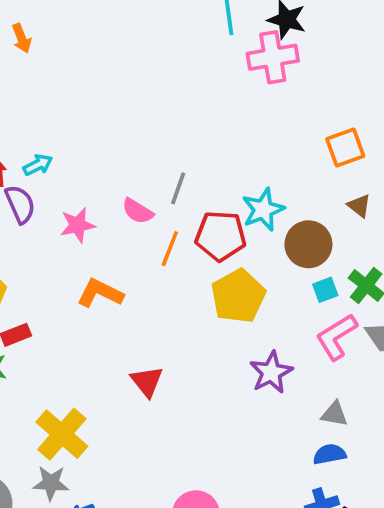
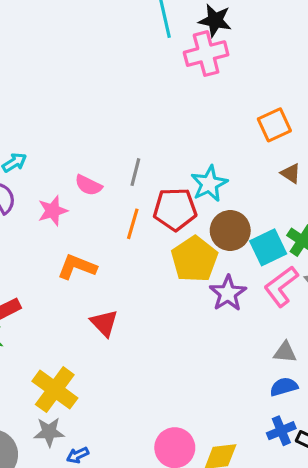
pink semicircle: (138, 211) -> (88, 185), moved
brown circle: (308, 244) -> (230, 231), moved
cyan square: (325, 290) -> (268, 247), size x1.6
purple star: (271, 372) -> (228, 293), moved
red triangle: (147, 381) -> (104, 323), moved

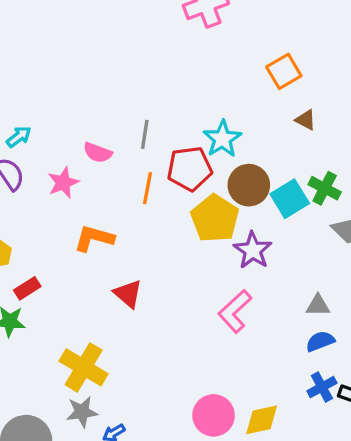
pink L-shape: (281, 286) -> (235, 311), moved

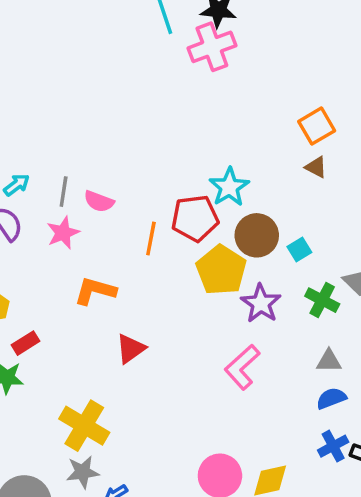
orange square: (284, 71) -> (317, 126), moved
gray line: (145, 134) -> (64, 192), moved
green cross: (325, 188) -> (322, 300), moved
cyan square: (290, 199) -> (299, 249), size x0.6
red triangle: (128, 294) -> (131, 349), turned 44

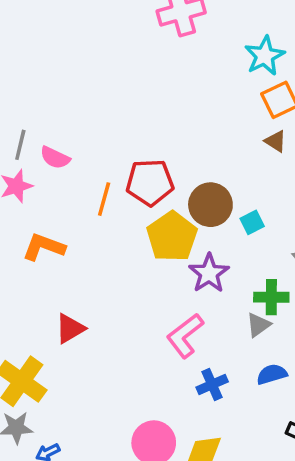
cyan star: (229, 187) -> (265, 56), moved
green cross: (322, 300) -> (271, 297), moved, turned -32
red triangle: (131, 349) -> (70, 329), moved
gray triangle: (329, 361) -> (258, 325), moved, turned -40
blue cross: (333, 446) -> (212, 385), moved

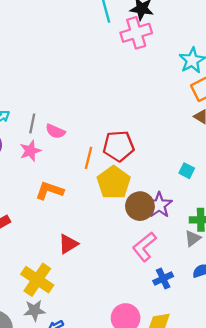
brown circle: (210, 205) -> (140, 206), moved
cyan square: (252, 222) -> (187, 171), turned -35
yellow pentagon: (172, 237) -> (114, 183), moved

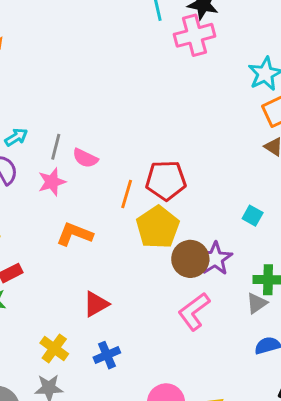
blue cross: (163, 279) -> (107, 355), moved
yellow cross: (37, 280) -> (54, 348), size x0.7

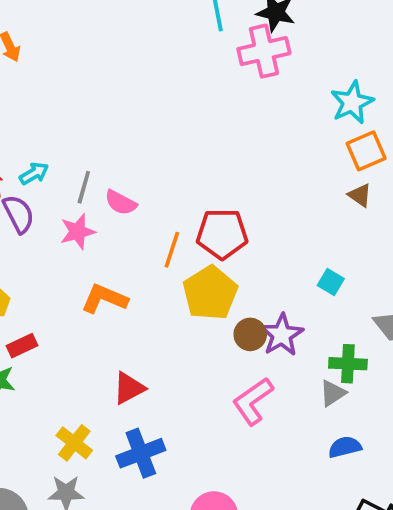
brown circle: (190, 259) -> (250, 334), size x0.7
blue cross: (107, 355) -> (141, 453), size x1.4

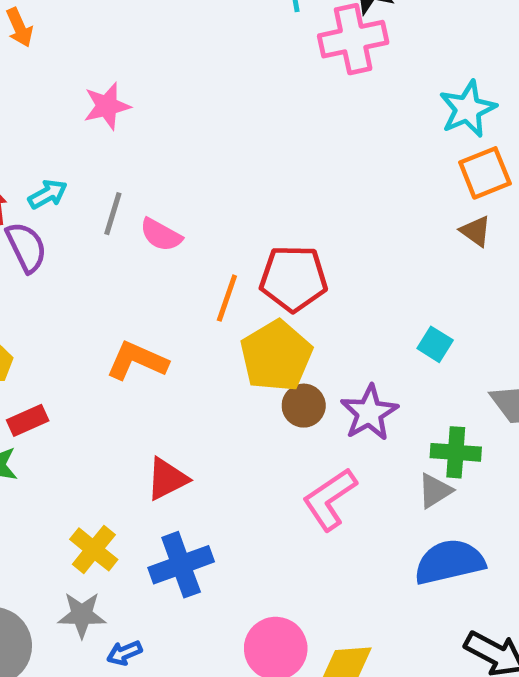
pink star: (78, 232) -> (107, 106), moved
brown circle: (250, 334) -> (304, 406), moved
blue semicircle: (345, 447) -> (449, 562), size x1.6

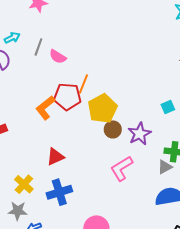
red pentagon: (293, 278) -> (67, 97), moved
cyan square: (435, 344) -> (168, 107), turned 32
orange L-shape: (137, 361) -> (45, 108), turned -65

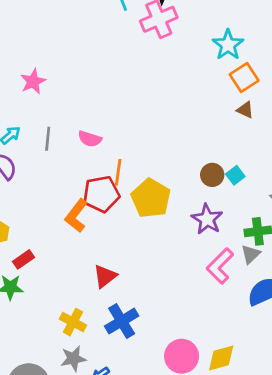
pink semicircle: (58, 57) -> (90, 139), moved
brown circle: (113, 129) -> (212, 175), moved
pink L-shape: (122, 168) -> (220, 266), moved

